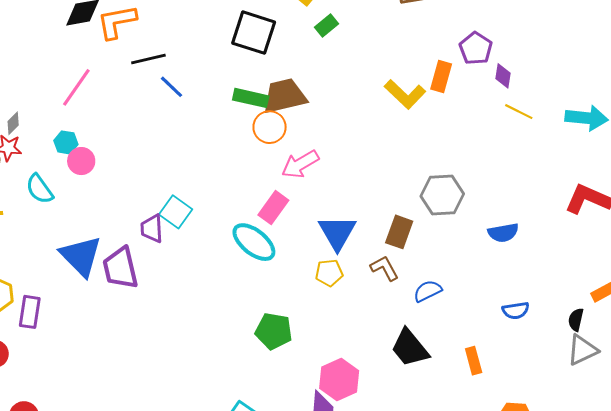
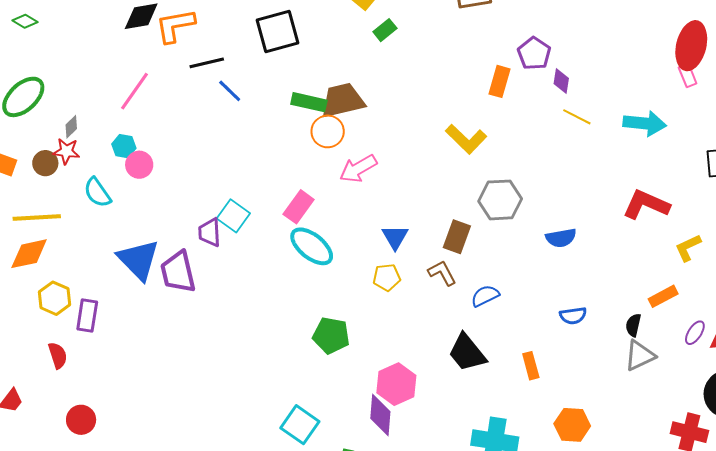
black square: (254, 33) -> (277, 31), moved, turned -33
yellow L-shape: (405, 94) -> (466, 139), moved
pink rectangle: (273, 208) -> (299, 207), moved
blue triangle: (337, 233) -> (395, 237), size x0.7

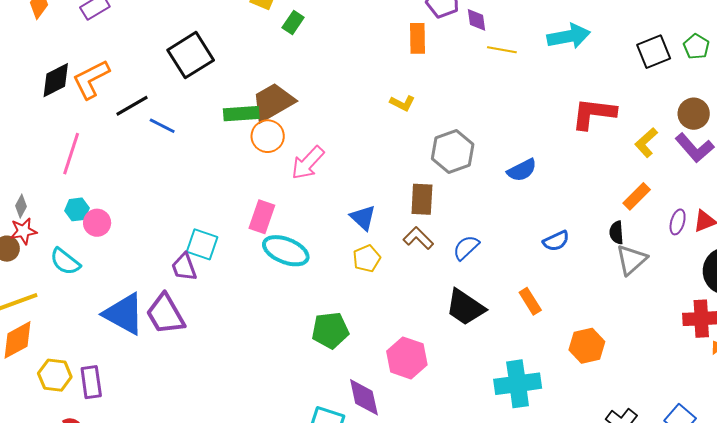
yellow L-shape: (466, 139) -> (402, 103), size x0.6
purple diamond: (380, 415) -> (364, 397), moved

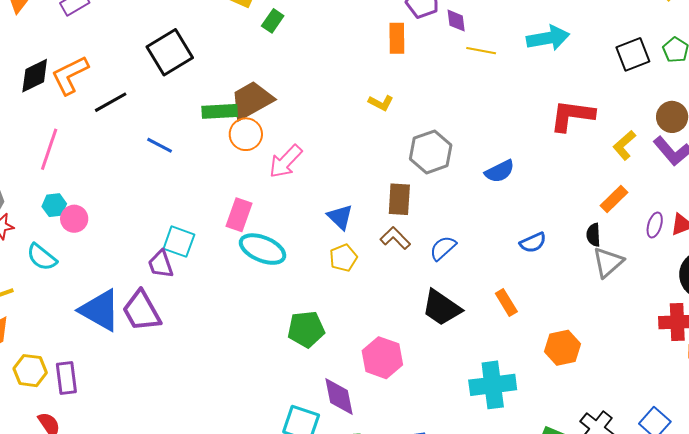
blue line: (162, 126) -> (160, 145), moved

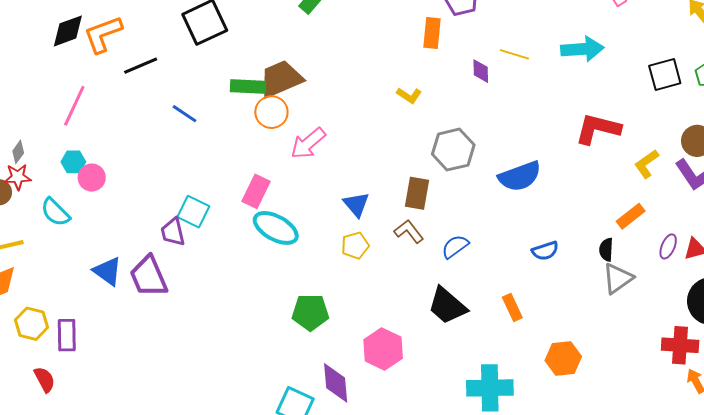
purple diamond: (456, 21) -> (481, 71), moved
blue semicircle: (500, 171) -> (520, 176), size x1.4
blue triangle: (100, 310) -> (108, 271), size x0.7

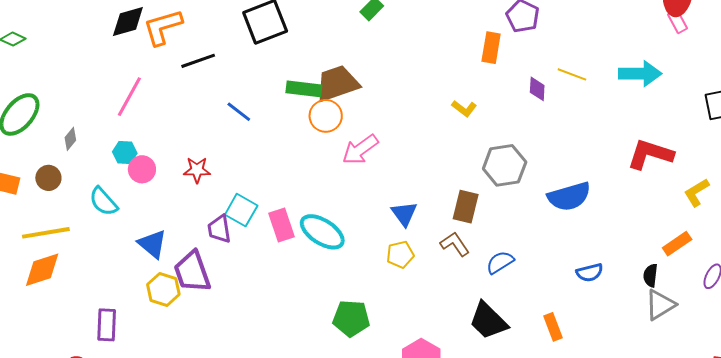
red star: (18, 177) -> (197, 170), moved
pink rectangle: (256, 191) -> (282, 225), moved, turned -48
blue triangle: (108, 271) -> (152, 244), moved
yellow hexagon: (32, 324) -> (163, 289), moved

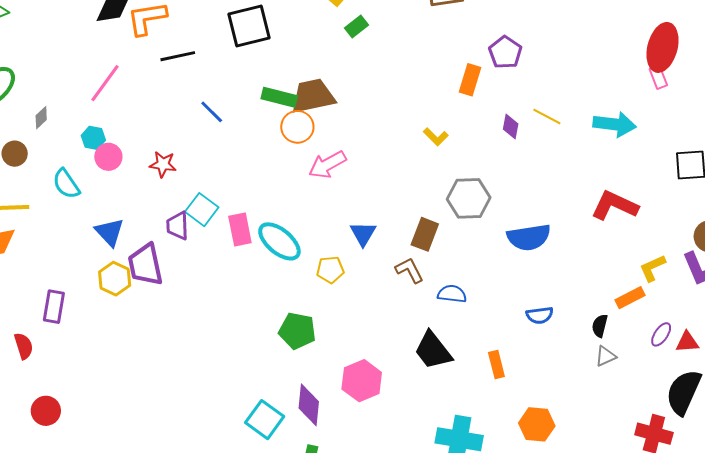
yellow L-shape: (696, 192) -> (652, 268), moved
yellow pentagon: (400, 255) -> (330, 270), moved
blue semicircle: (500, 262) -> (452, 294), turned 32
gray triangle: (660, 305) -> (606, 356), size x0.7

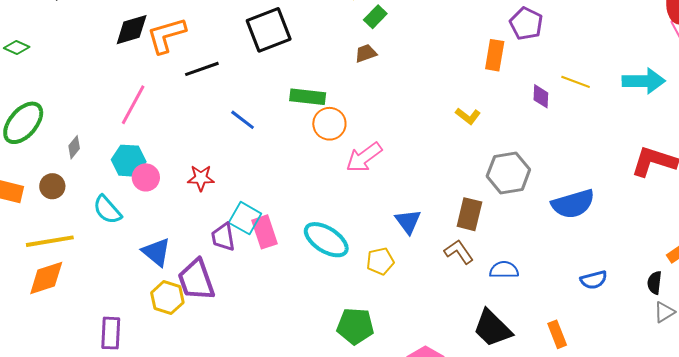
brown trapezoid: (313, 96) -> (366, 53), moved, size x0.5
cyan hexagon: (93, 138) -> (129, 161), size x1.4
pink rectangle: (240, 229) -> (264, 232), moved

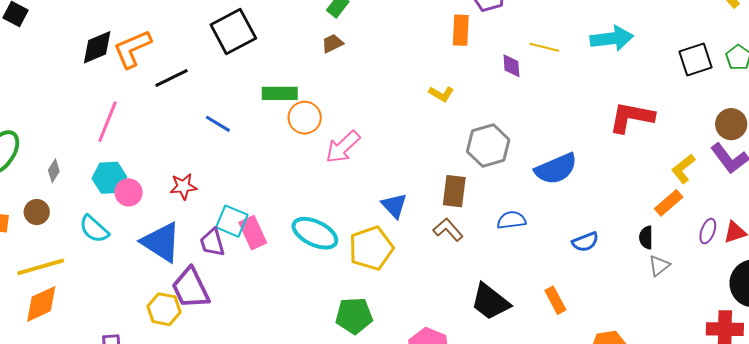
blue triangle: (156, 252) -> (161, 242), moved, size x1.4
yellow pentagon: (380, 261) -> (371, 248), size x1.6
blue semicircle: (504, 270) -> (511, 220), moved

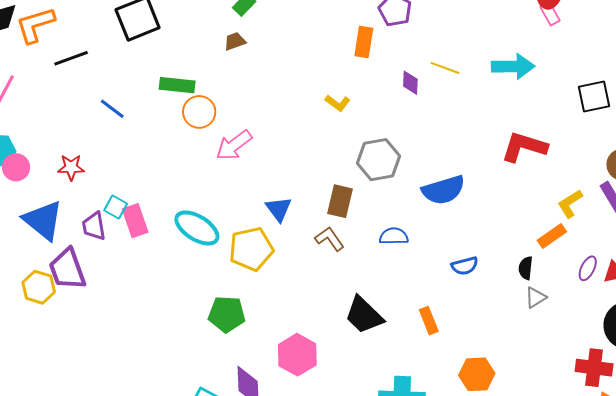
cyan square: (232, 221) -> (116, 207), size x0.7

